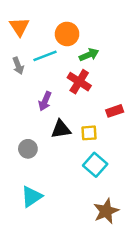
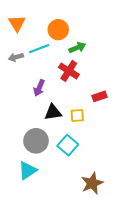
gray arrow: (18, 66) -> (16, 57), turned 96
gray circle: (28, 149) -> (36, 141), moved, size x1.5
cyan square: (95, 165) -> (68, 145), moved

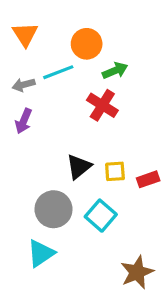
purple arrow: (39, 88) -> (24, 121), moved
red rectangle: (100, 96) -> (148, 179), moved
black triangle: (53, 112) -> (79, 167), turned -30

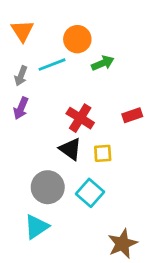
gray arrow: (24, 85) -> (21, 76), turned -54
red cross: (102, 105) -> (80, 118), moved
black triangle: (79, 167) -> (70, 149), turned -45
red rectangle: (148, 179) -> (132, 115), moved

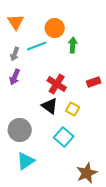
green arrow: (103, 63) -> (73, 45), turned -63
yellow square: (103, 153) -> (73, 109), turned 32
gray circle: (48, 187) -> (20, 130), moved

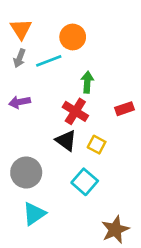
green arrow: (73, 45) -> (87, 82), moved
gray arrow: (15, 54) -> (20, 58), moved
purple arrow: (15, 77) -> (20, 102), turned 56

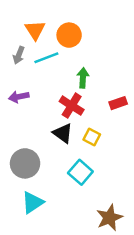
orange triangle: (21, 29) -> (35, 30), moved

